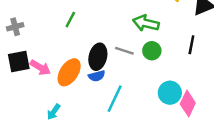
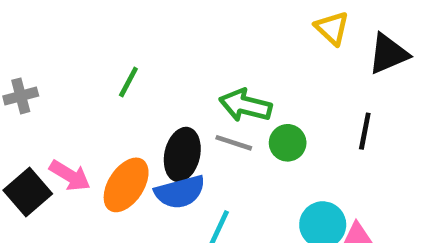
green arrow: (146, 23) -> (245, 105), moved
black square: (19, 62) -> (28, 192), moved, turned -30
blue semicircle: (97, 76) -> (180, 192), size x1.5

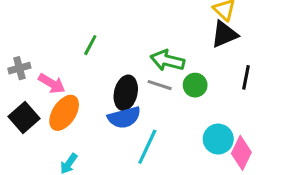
black triangle: (388, 54) -> (224, 34), moved
gray cross: (21, 96) -> (19, 68), moved
pink arrow: (70, 176) -> (52, 84), moved
orange ellipse: (126, 185) -> (64, 113), moved

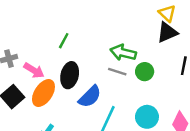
black ellipse: (126, 93) -> (70, 75), moved
blue semicircle: (124, 117) -> (90, 97), turned -30
cyan circle: (218, 139) -> (147, 117), moved

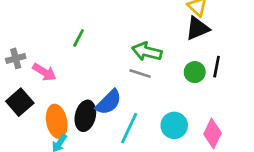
green circle: (145, 72) -> (195, 72), moved
black ellipse: (70, 75) -> (85, 116), moved
orange ellipse: (43, 93) -> (57, 121), moved, turned -44

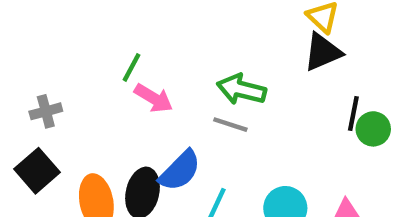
gray cross: (16, 58) -> (46, 111), moved
pink arrow: (44, 72) -> (153, 98), moved
green circle: (195, 72) -> (373, 129), moved

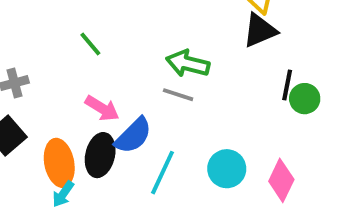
green line: (132, 67) -> (90, 44), turned -68
pink arrow: (153, 98) -> (102, 108), moved

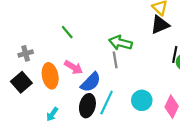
gray line: (178, 95) -> (115, 60), turned 63
black ellipse: (100, 155) -> (87, 106), moved
orange ellipse: (59, 163) -> (50, 76), moved

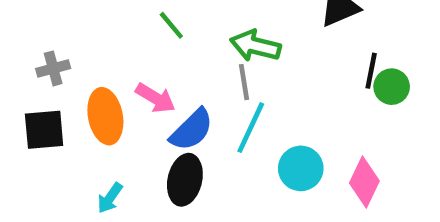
green line: (67, 32) -> (171, 25), moved
black square: (21, 82) -> (44, 130), turned 36
cyan line: (107, 102) -> (251, 128), moved

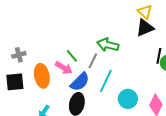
green line: (171, 25) -> (72, 56), moved
gray line: (244, 82) -> (93, 61), moved, turned 35

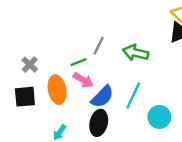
gray cross: (19, 55) -> (30, 65), turned -32
green line: (72, 56) -> (78, 62), moved, turned -72
gray line: (93, 61) -> (99, 46), moved

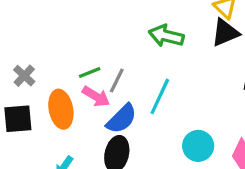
gray line: (99, 46) -> (117, 80), moved
green arrow: (136, 53) -> (166, 36), moved
cyan line: (133, 96) -> (160, 96), moved

